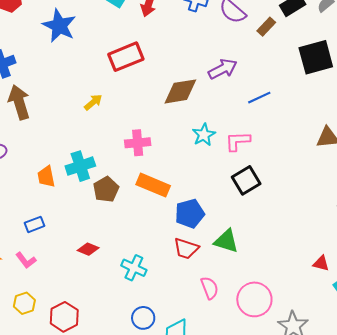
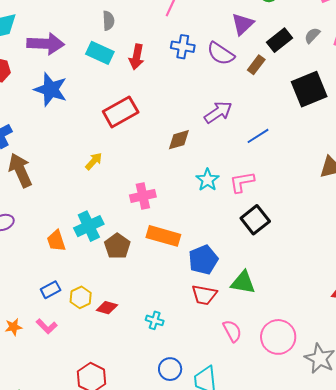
brown diamond: (180, 91) -> (179, 140), size x0.7
cyan cross: (134, 268) -> (155, 320), size x0.7
yellow hexagon: (24, 303) -> (81, 297), moved

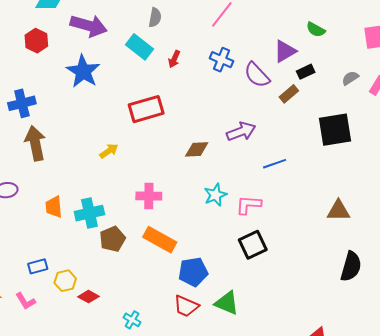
black rectangle: (280, 40) -> (306, 72), moved, size x0.7
red arrow: (137, 57) -> (174, 59), size x0.7
orange trapezoid: (56, 241) -> (54, 207), moved

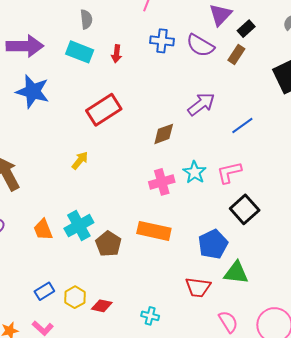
pink cross: (149, 196) -> (162, 182), moved
blue pentagon: (193, 272) -> (213, 244), moved

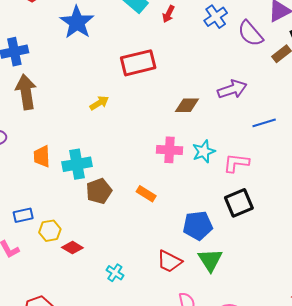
blue cross: (162, 41) -> (216, 17), turned 30
orange rectangle: (154, 231) -> (146, 194), size x0.6
green triangle: (236, 273) -> (210, 260), turned 32

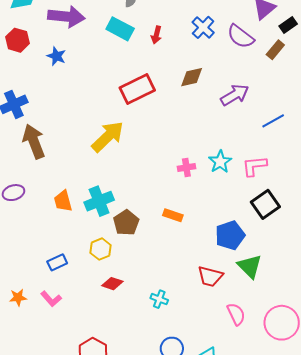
blue star: (77, 22) -> (56, 56), moved, size x0.6
yellow arrow: (99, 103) -> (108, 137), size x1.8
brown diamond: (187, 105) -> (192, 77), moved
pink cross: (170, 150) -> (186, 167), size x0.7
yellow hexagon: (50, 231) -> (101, 249), moved

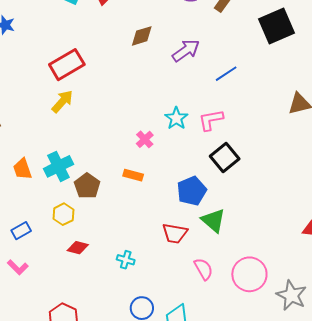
red rectangle: (137, 89) -> (67, 65), moved
yellow arrow: (108, 137) -> (62, 101), size x0.7
pink cross: (186, 167) -> (145, 139), moved, turned -30

